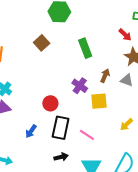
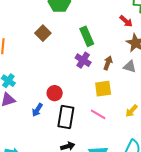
purple cross: (80, 86) -> (83, 60), moved
blue arrow: (31, 131) -> (37, 110), moved
pink line: (87, 135) -> (98, 114), moved

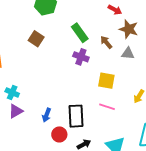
brown arrow: (108, 63) -> (106, 42), moved, turned -48
yellow square: (103, 89) -> (106, 81), turned 30
red circle: (55, 93) -> (59, 134), moved

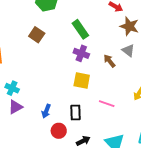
brown arrow: (106, 42) -> (109, 61), moved
gray triangle: (128, 53) -> (128, 51), turned 32
yellow square: (106, 81) -> (82, 81), moved
black rectangle: (76, 116) -> (76, 113), size x0.7

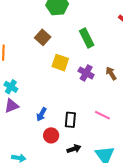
purple cross: (81, 53) -> (86, 73), moved
yellow square: (82, 81) -> (60, 63), moved

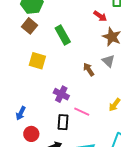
brown square: (43, 37) -> (29, 26), moved
purple cross: (86, 73) -> (61, 94), moved
black rectangle: (70, 120) -> (63, 122), moved

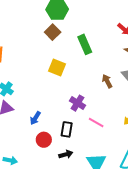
black rectangle: (63, 122) -> (67, 129), moved

